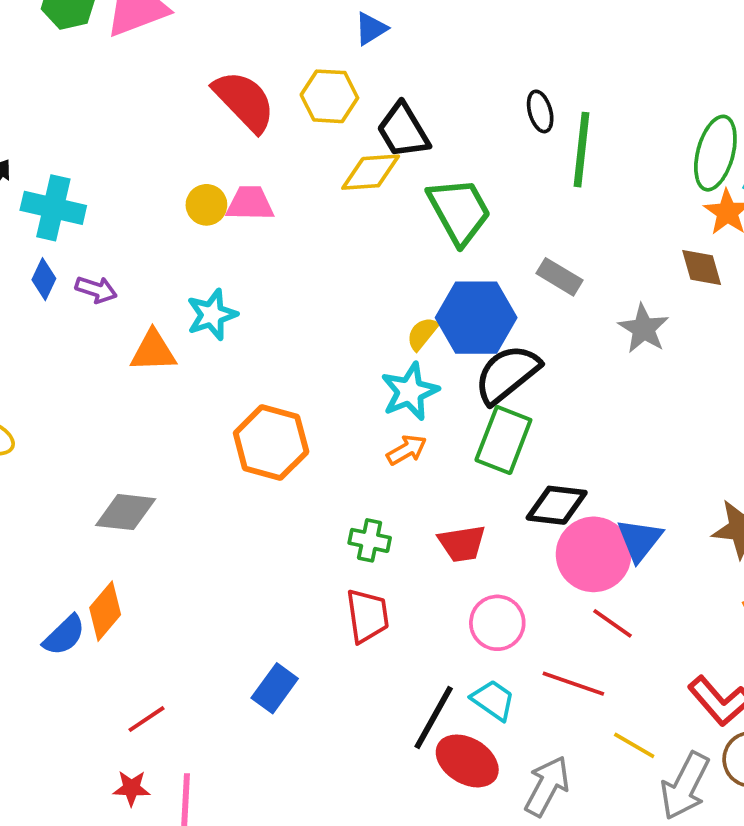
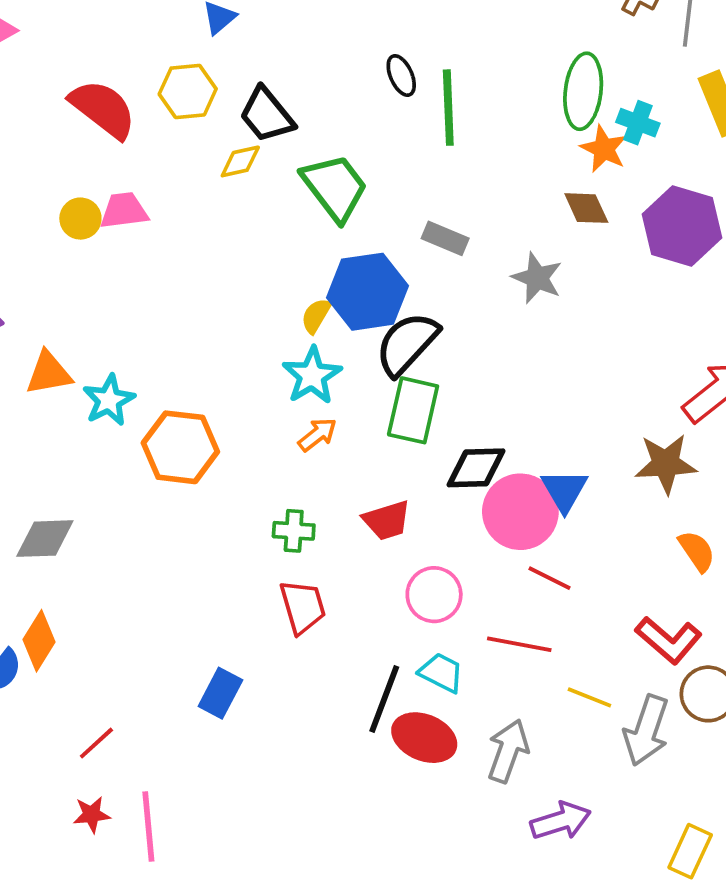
yellow diamond: (371, 172) -> (240, 161), size x0.7
cyan star: (212, 315) -> (109, 400), moved

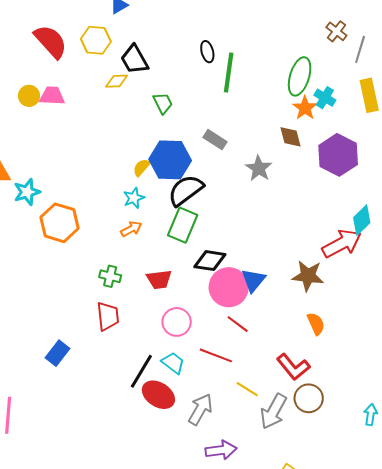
green trapezoid: (335, 187) -> (163, 103), size x0.6
cyan star: (312, 376) -> (134, 198), size x0.7

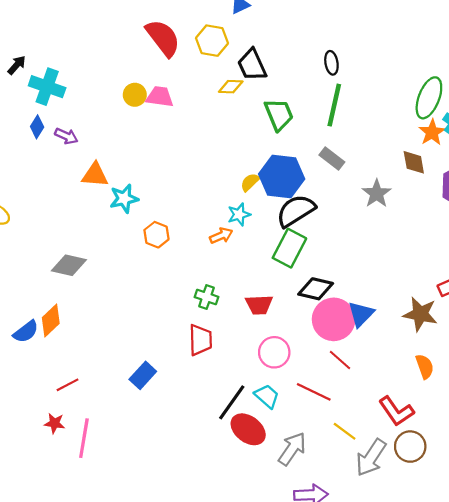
green line: (229, 72) -> (334, 105), moved
green trapezoid: (163, 103) -> (279, 114), size x1.4
orange hexagon: (59, 223) -> (156, 235), size x0.6
orange arrow: (131, 229) -> (221, 236), moved

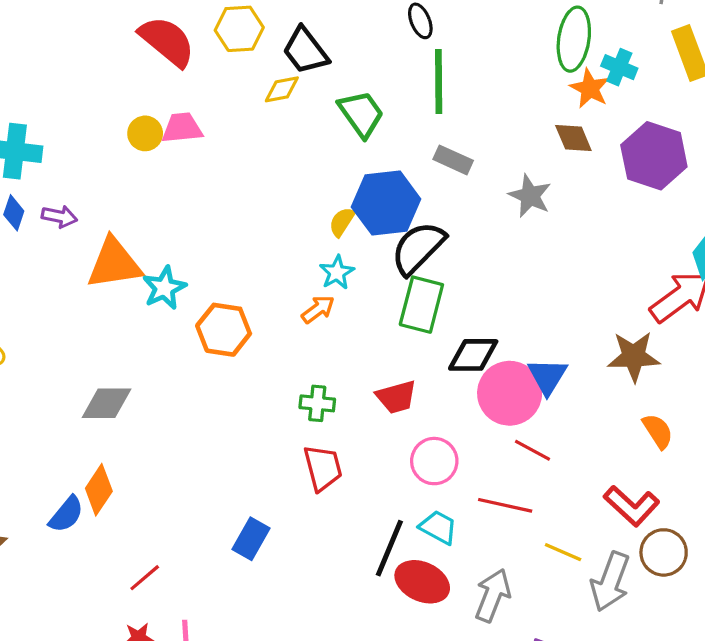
orange triangle: (95, 175) -> (114, 263), size x1.4
orange hexagon: (156, 235) -> (224, 330), size x1.4

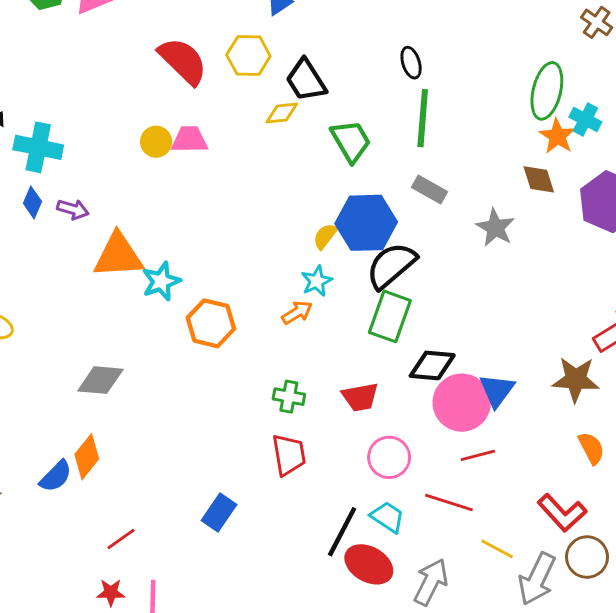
red line: (533, 450) -> (478, 455), turned -48

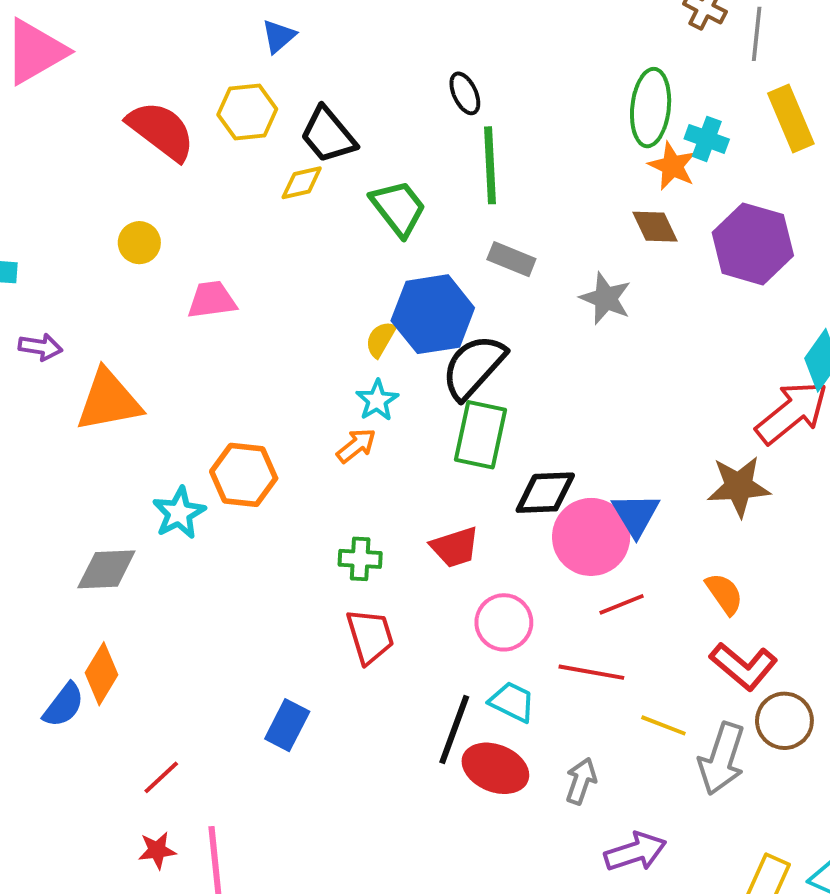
pink trapezoid: (190, 140) -> (212, 300), moved
cyan star: (161, 281) -> (179, 513), moved
orange semicircle: (591, 448) -> (724, 594), moved
gray arrow: (431, 582) -> (581, 781), size x0.7

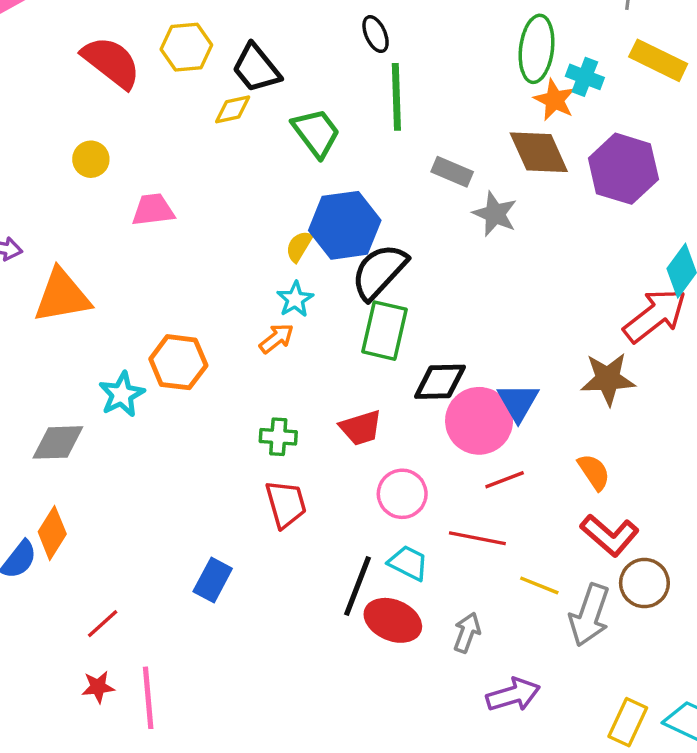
yellow rectangle: (791, 119) -> (658, 60), turned -42
brown diamond: (655, 227) -> (539, 152), size x1.5
gray rectangle: (511, 259) -> (452, 172), moved

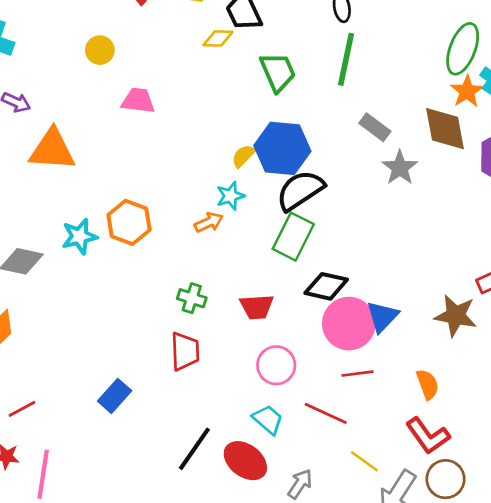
black line: (358, 586) -> (194, 449), moved

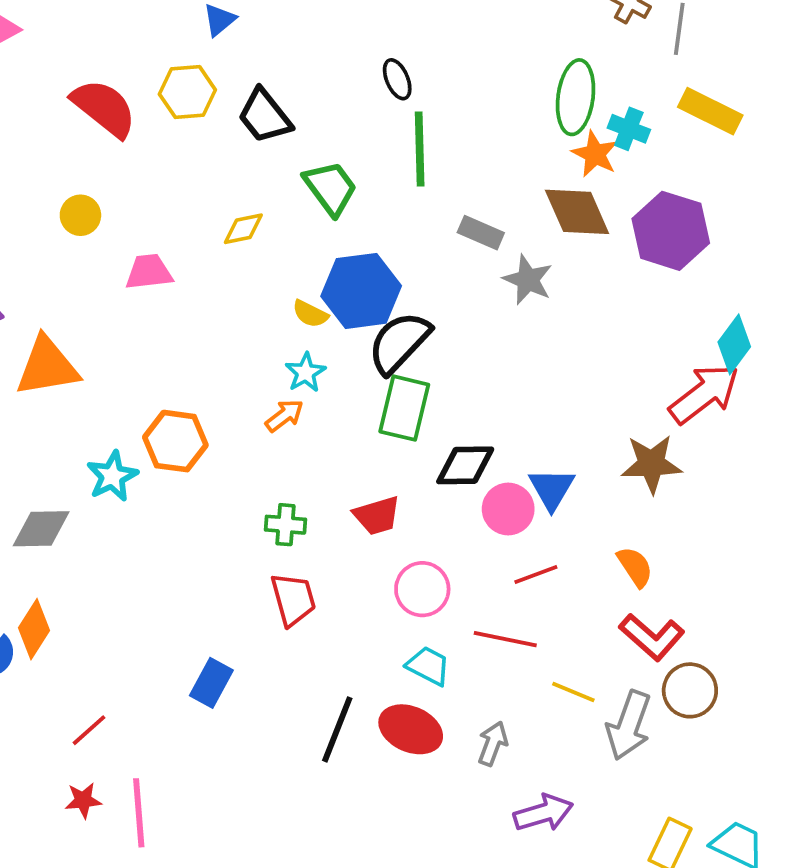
yellow diamond: (218, 38) -> (243, 229), moved
yellow semicircle: (243, 156) -> (310, 314), turned -95
pink circle: (349, 324) -> (508, 509), size x0.7

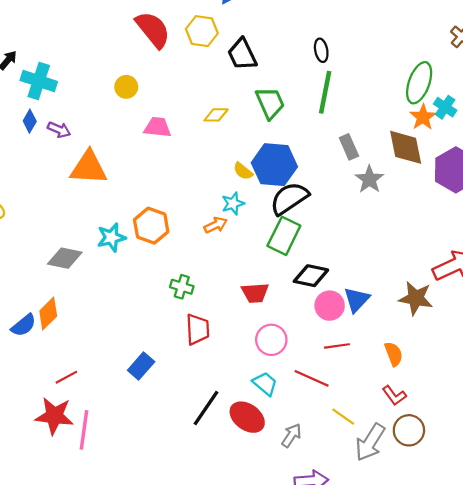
gray rectangle: (481, 233) -> (349, 147), turned 30
green cross: (285, 525) -> (182, 287), moved
red L-shape: (652, 637) -> (394, 396), size x0.7
red star: (83, 800) -> (54, 416), size x1.8

